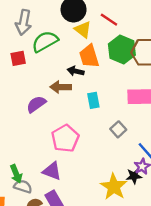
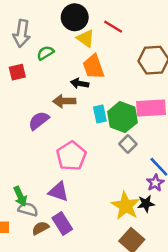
green semicircle: (45, 42) -> (45, 53), size x0.6
green hexagon: (122, 49) -> (122, 117), moved
black star: (134, 176) -> (146, 204), moved

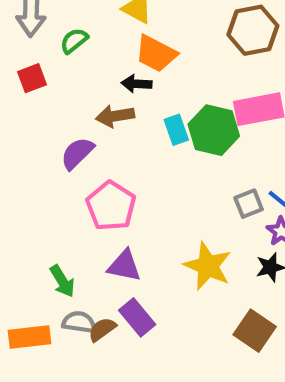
orange trapezoid: (94, 67) -> (156, 54), turned -36
gray square: (128, 144) -> (249, 204), moved, turned 30
pink pentagon: (71, 156) -> (111, 206), moved
yellow star: (126, 206) -> (208, 266), moved
gray semicircle: (28, 209) -> (79, 322), moved

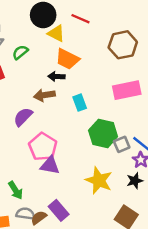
green hexagon: (214, 130) -> (103, 133), moved
purple triangle: (124, 266) -> (50, 165), moved

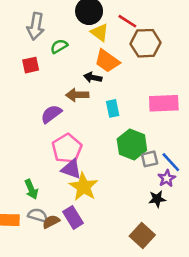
brown hexagon: (123, 45) -> (146, 43), moved
yellow star: (99, 180) -> (84, 187), moved

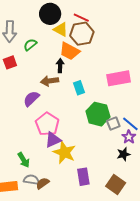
brown hexagon: (146, 43) -> (82, 34), moved
black arrow: (93, 77) -> (60, 66), turned 88
purple triangle: (71, 169) -> (53, 140), turned -36
purple rectangle: (73, 217) -> (83, 177), moved, turned 30

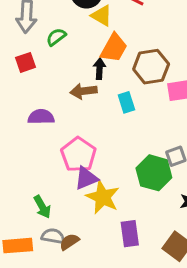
brown hexagon: (82, 34) -> (151, 67), moved
orange trapezoid: (70, 51) -> (114, 48), turned -90
purple semicircle: (31, 99) -> (41, 117), moved, turned 42
green hexagon: (98, 114) -> (154, 173), moved

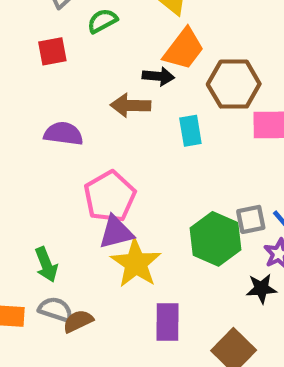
black arrow: (99, 69) -> (158, 76), turned 84

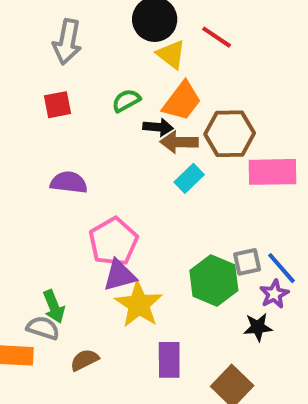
green semicircle: (102, 21) -> (126, 101), moved
brown arrow: (130, 105) -> (179, 142), moved
cyan rectangle: (190, 131) -> (189, 178), turned 56
gray semicircle: (56, 309) -> (43, 328), moved

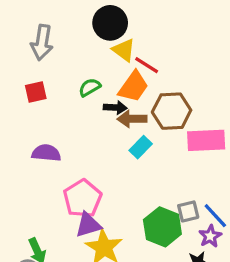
red line: (217, 37) -> (147, 65), moved

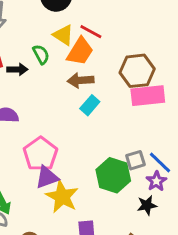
yellow triangle: (124, 50) -> (63, 35), moved
green semicircle: (90, 87) -> (41, 54), turned 96
black arrow: (115, 108) -> (17, 69), moved
brown hexagon: (172, 111) -> (137, 71), moved

